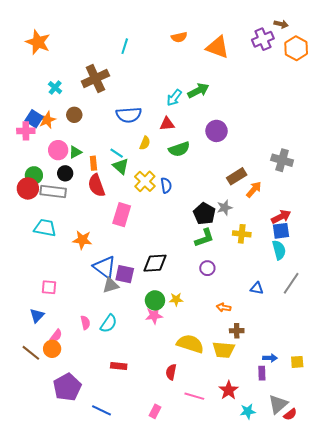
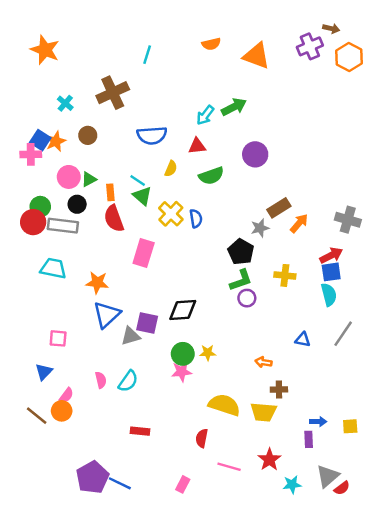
gray cross: (282, 160) -> (348, 220), moved
gray star: (225, 208) -> (260, 228), moved
blue triangle: (105, 267) -> (107, 315), moved, turned 40
purple circle: (207, 268) -> (247, 298), moved
purple pentagon: (67, 387) -> (92, 477), moved

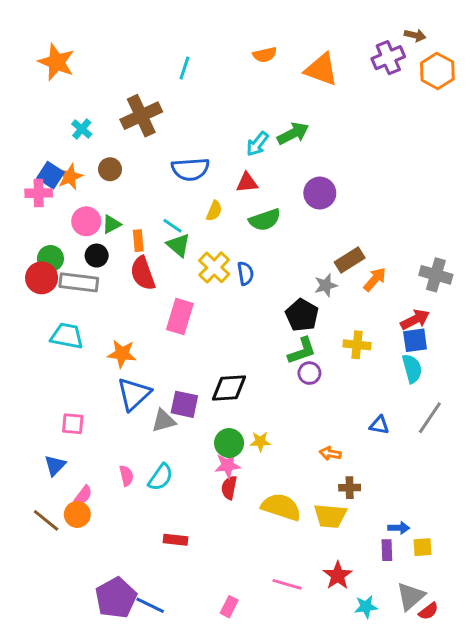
yellow square: (350, 426) -> (422, 547), moved
red semicircle: (202, 438) -> (229, 488), moved

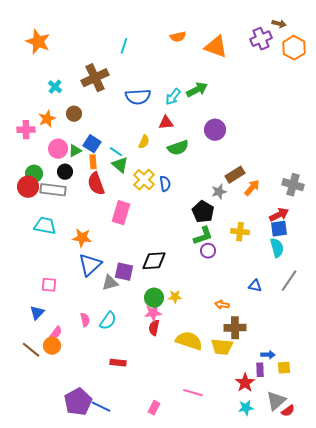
blue semicircle: (190, 169) -> (138, 97), moved
blue square: (50, 175) -> (92, 144), moved
brown cross: (350, 488) -> (235, 328), size x1.5
red star: (338, 575) -> (245, 383), moved

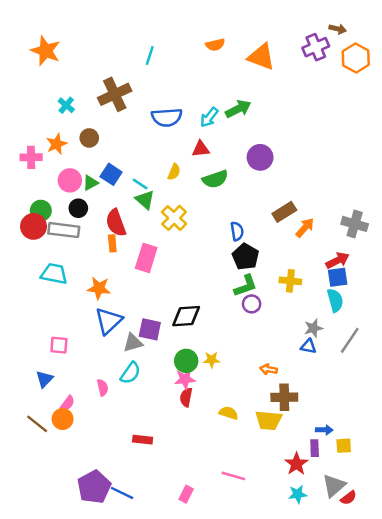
orange rectangle: (93, 162) -> (112, 243), moved
blue semicircle: (165, 184) -> (237, 231), moved
gray star: (219, 192) -> (313, 328), moved
cyan semicircle: (108, 321) -> (130, 373), moved
yellow semicircle: (189, 341) -> (229, 413), size x0.6

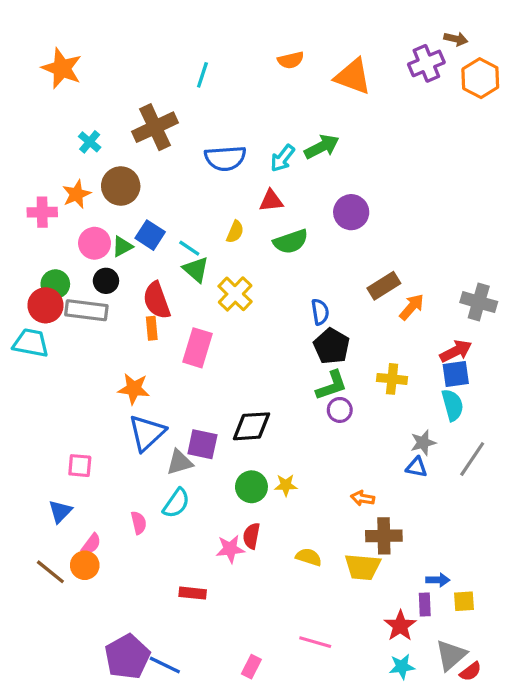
brown circle: (89, 138) -> (121, 186), size x1.5
cyan trapezoid: (54, 274) -> (31, 343), moved
pink star: (185, 379) -> (230, 549), moved

